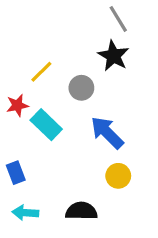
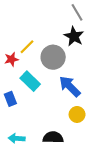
gray circle: (81, 88) -> (53, 57), size x1.5
red star: (17, 105) -> (11, 59), moved
blue rectangle: (16, 173) -> (10, 99), moved

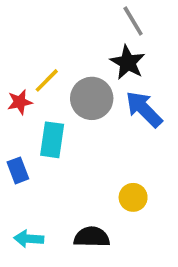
cyan rectangle: (30, 81) -> (52, 140), turned 54
blue arrow: (70, 86) -> (144, 109), moved

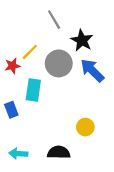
gray line: (133, 21) -> (54, 20), moved

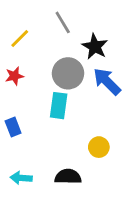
yellow line: (30, 52) -> (20, 39), moved
cyan rectangle: (33, 90) -> (59, 106), moved

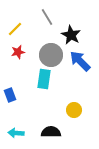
red star: (14, 76) -> (18, 52), moved

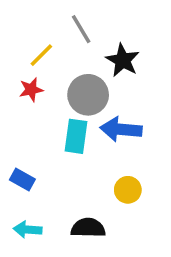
yellow line: (15, 29) -> (41, 55), moved
blue arrow: (80, 61) -> (121, 129), moved, turned -40
blue rectangle: (10, 95) -> (22, 179), moved, turned -40

